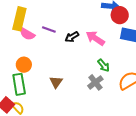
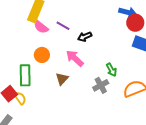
pink arrow: (95, 38) -> (75, 58), moved
orange circle: (24, 65) -> (42, 55), moved

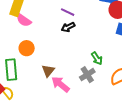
purple line: (63, 26) -> (68, 12), moved
pink arrow: (75, 58) -> (61, 84), moved

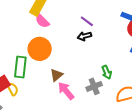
orange circle: (27, 48) -> (40, 49), size x1.5

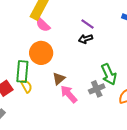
green arrow: (107, 72) -> (109, 74), size x1.5
yellow semicircle: (13, 89) -> (26, 86), moved

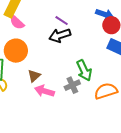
black arrow: (85, 39) -> (60, 35), size x1.5
pink arrow: (69, 94) -> (44, 91), turned -30

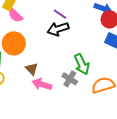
brown triangle: (34, 76) -> (32, 69), turned -32
gray cross: (72, 85) -> (70, 79), turned -35

